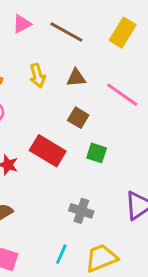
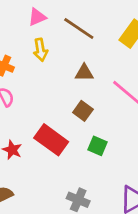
yellow arrow: (38, 75) -> (40, 50), moved

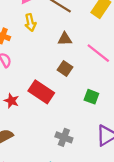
green square: (98, 146) -> (91, 97), moved

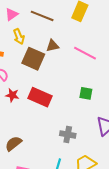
brown square: (65, 68) -> (33, 59), moved, size x1.6
red star: (11, 101) -> (12, 95), moved

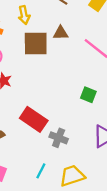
brown square: (33, 59) -> (36, 44), turned -35
red rectangle: (40, 97) -> (34, 119), moved

